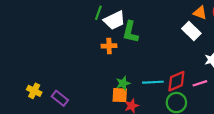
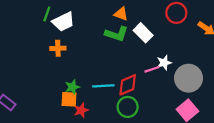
orange triangle: (200, 13) -> (121, 14), moved
green L-shape: (130, 32) -> (117, 34), moved, turned -85
pink line: (200, 83) -> (152, 69), moved

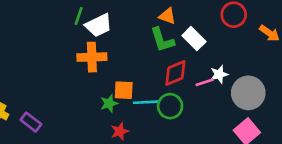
green L-shape: (117, 34) -> (162, 40), turned 55
orange cross: (58, 48) -> (92, 57), size x1.5
red diamond: (128, 85) -> (175, 73), moved
orange square: (69, 99) -> (124, 90), moved
green circle: (128, 107) -> (170, 106), moved

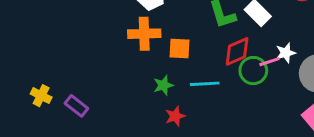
orange square: (124, 90) -> (180, 48), moved
green circle: (170, 106) -> (253, 71), moved

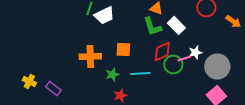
orange cross: (144, 34) -> (90, 56), moved

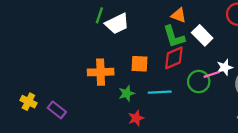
red diamond: (162, 51) -> (174, 58), moved

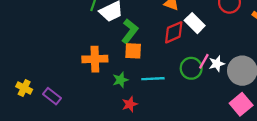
green L-shape: (174, 37) -> (130, 31), moved, turned -125
red diamond: (174, 58) -> (174, 32), moved
white star: (225, 67) -> (217, 64), moved
pink line: (212, 74) -> (204, 61), turned -42

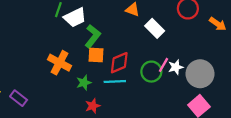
red diamond: (174, 32) -> (119, 63), moved
orange cross: (95, 59) -> (60, 63), turned 30

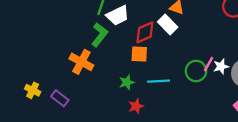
white rectangle: (155, 28) -> (168, 24), moved
green L-shape: (93, 36) -> (100, 35), moved
orange cross: (60, 63) -> (81, 62), moved
red diamond: (119, 63) -> (145, 32), moved

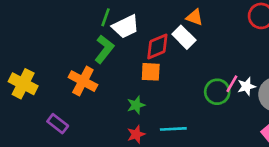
cyan line: (159, 81) -> (173, 129), moved
yellow cross: (33, 90) -> (23, 84), moved, size x1.5
red star: (136, 106) -> (136, 134), moved

